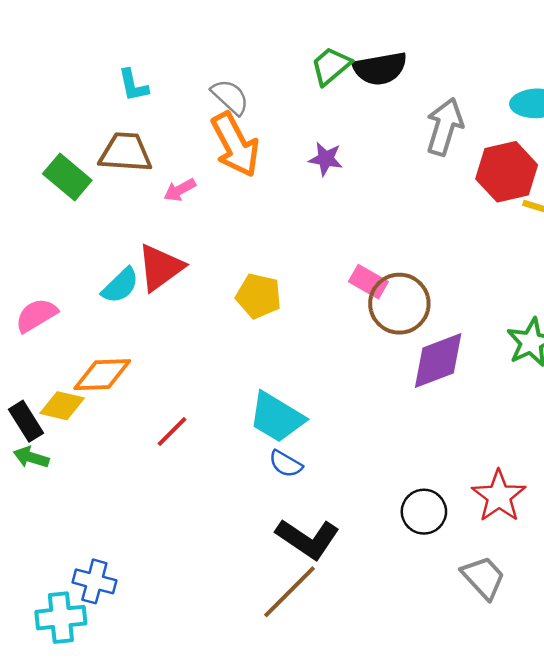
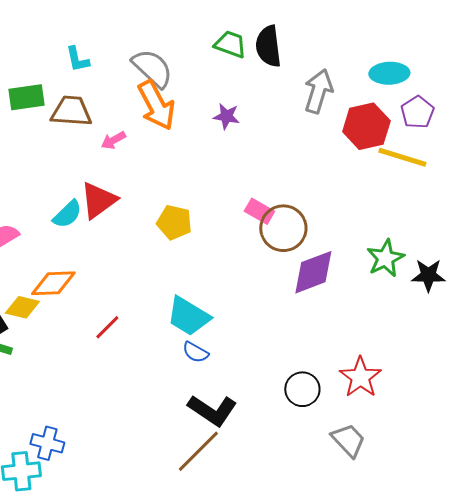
green trapezoid: (331, 66) -> (230, 44), turned 60
black semicircle: (380, 68) -> (268, 46), turned 93
gray semicircle: (230, 97) -> (152, 68), size x1.4
green rectangle: (67, 177) -> (26, 97), moved, turned -48

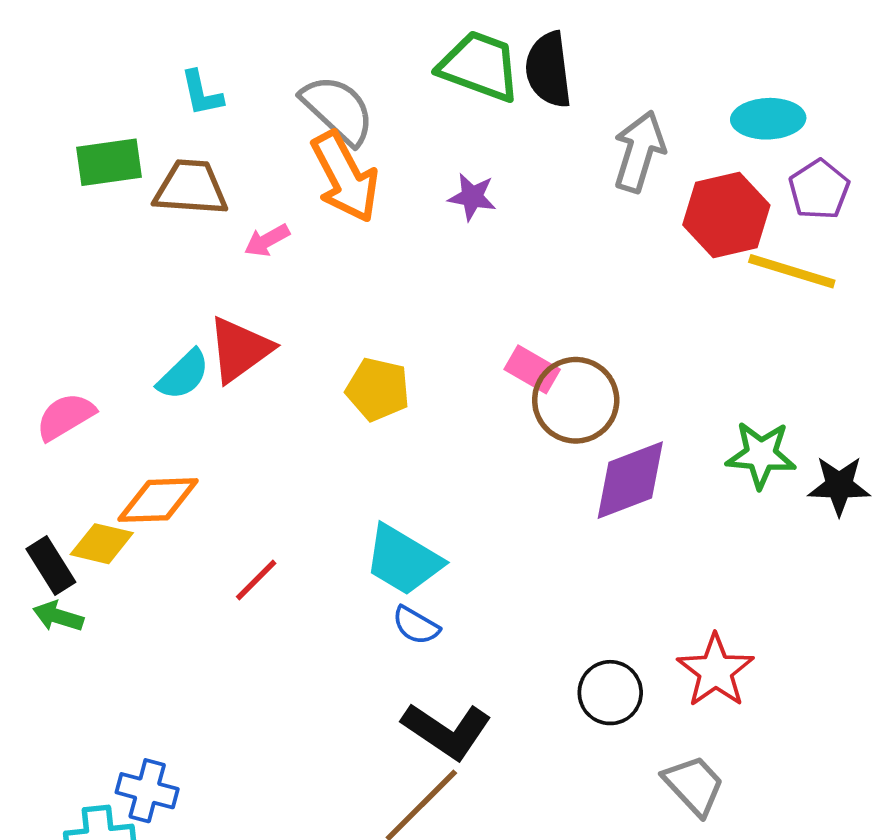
green trapezoid: (230, 44) -> (479, 66), size x1.4
green star: (385, 258) -> (761, 455), turned 30

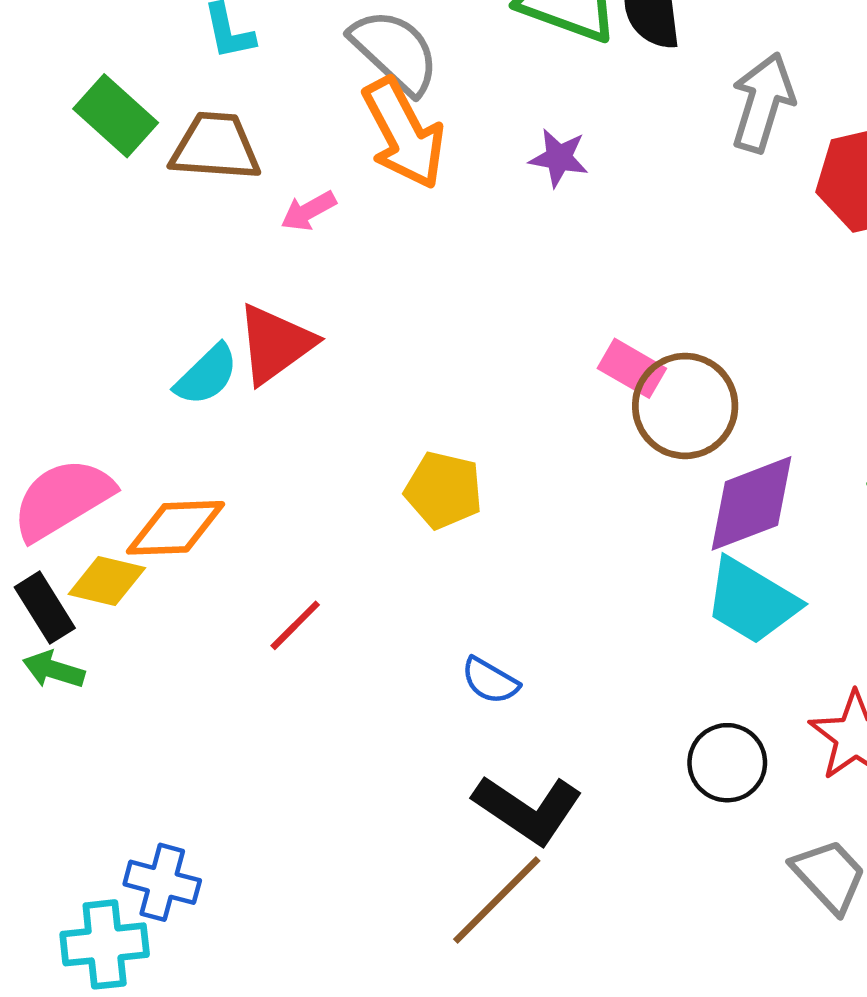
green rectangle: (109, 162) -> (116, 116), turned 50
yellow pentagon: (378, 389) -> (444, 490), moved
pink semicircle: (65, 417) -> (63, 499), moved, size x1.4
cyan trapezoid: (403, 560) -> (752, 601), moved

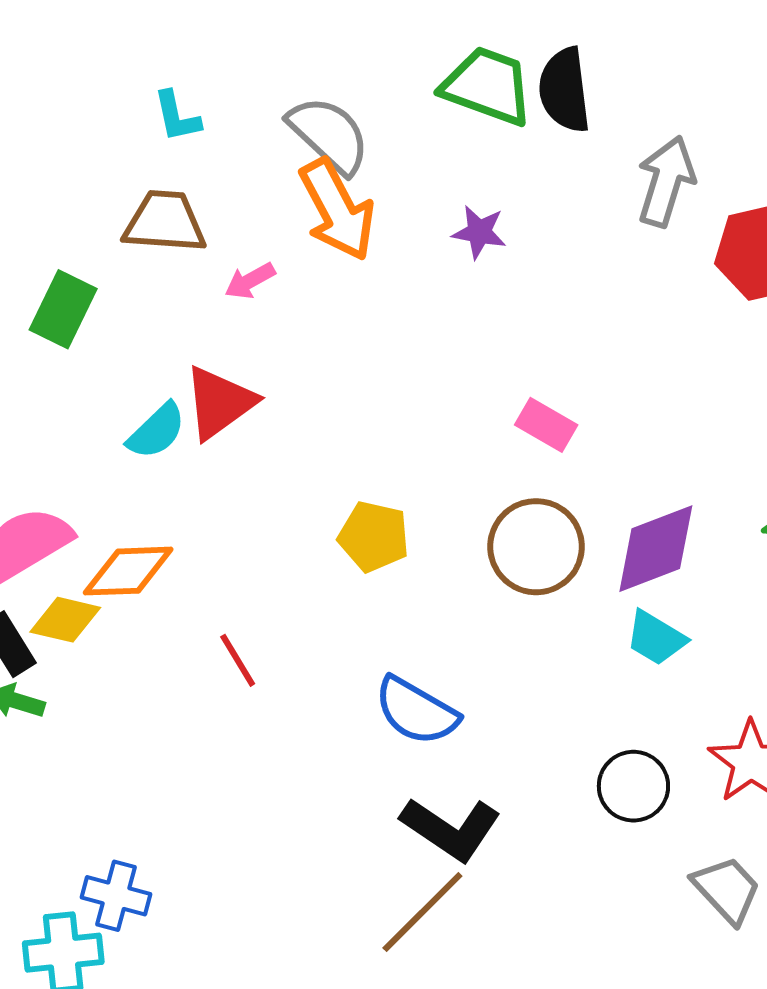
green rectangle: (116, 116) -> (63, 309), moved, turned 74
brown circle: (685, 406) -> (536, 547), moved
cyan trapezoid: (752, 601) -> (656, 638), size x0.7
red line: (295, 625) -> (238, 660), turned -76
blue semicircle: (490, 681) -> (416, 711), size x1.6

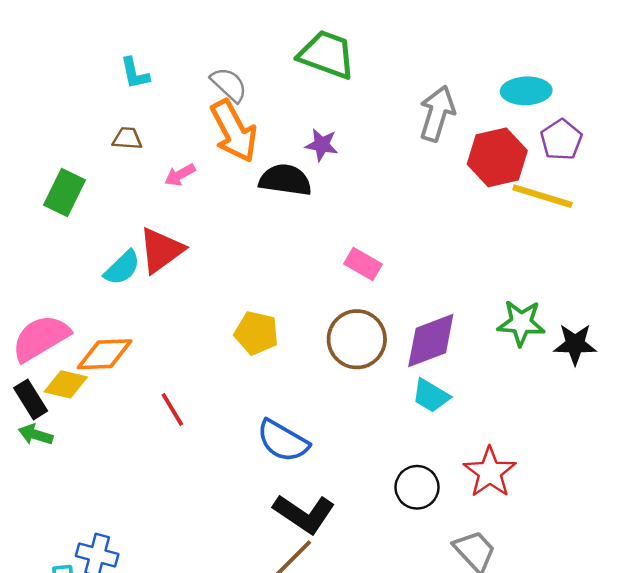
black semicircle: (564, 90) -> (285, 180), moved, turned 105
gray semicircle: (329, 135) -> (229, 85), size x0.7
brown trapezoid: (165, 222) -> (127, 139), size x0.6

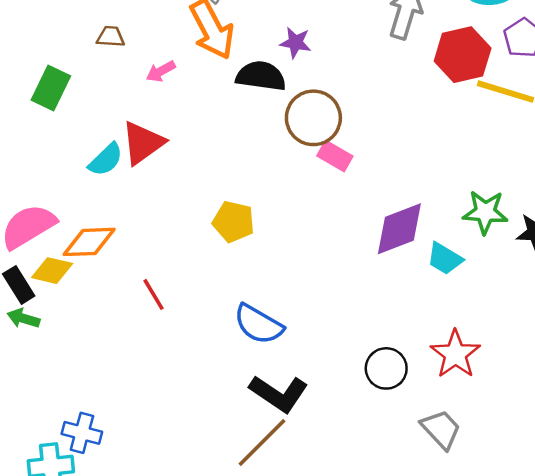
brown circle: (357, 339) -> (313, 118), moved
cyan trapezoid: (431, 396) -> (445, 259), moved

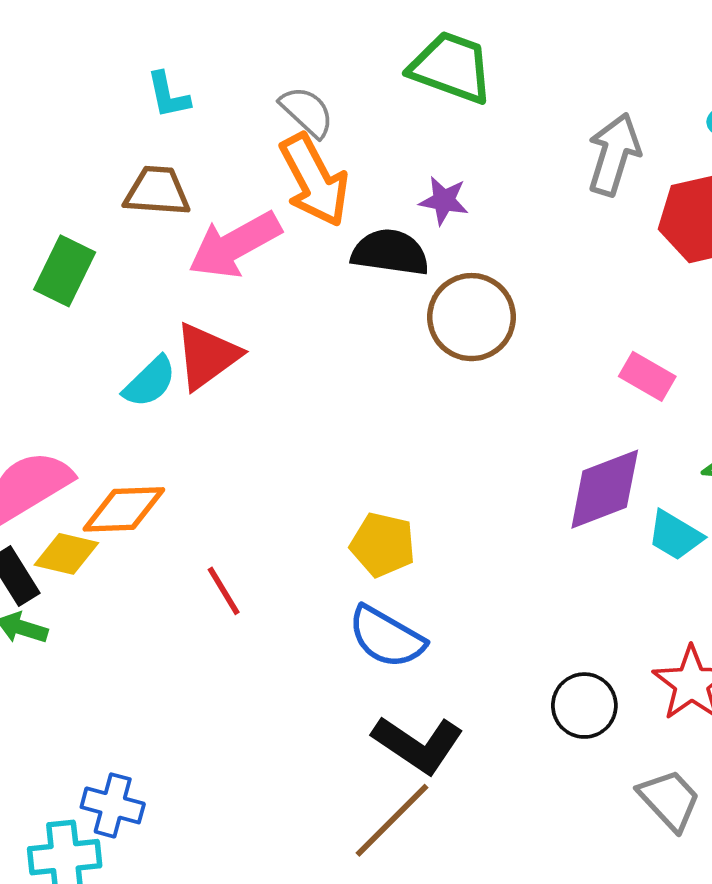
brown trapezoid: (111, 37) -> (157, 191), size x1.5
pink arrow: (161, 71) -> (235, 245), size x2.0
pink rectangle: (335, 156) -> (647, 376), moved
yellow pentagon: (233, 222) -> (383, 545), moved

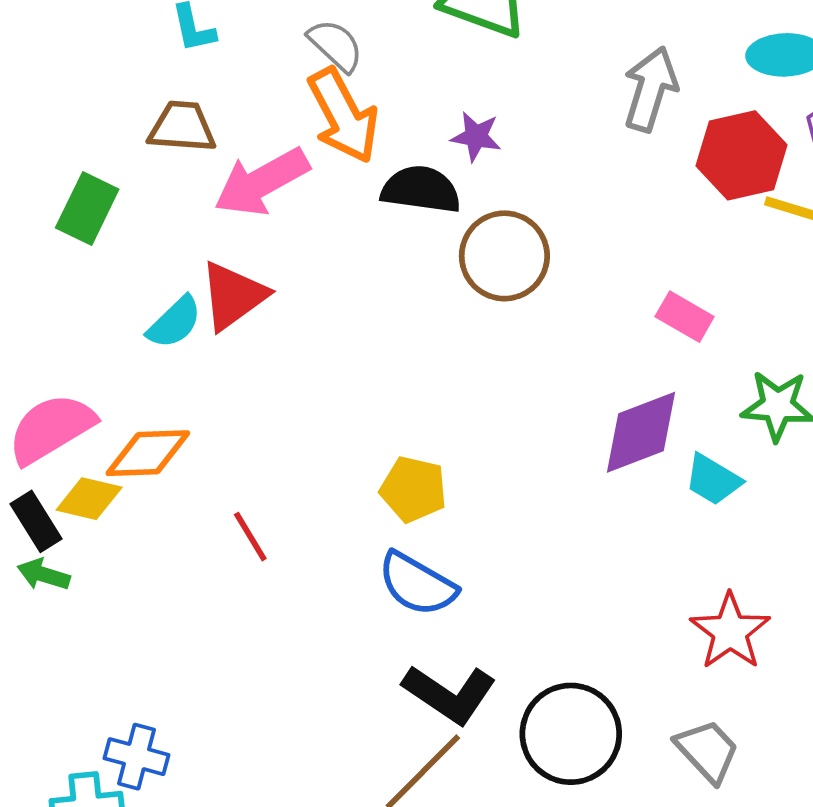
black circle: (584, 706) -> (571, 734), moved, size x1.5

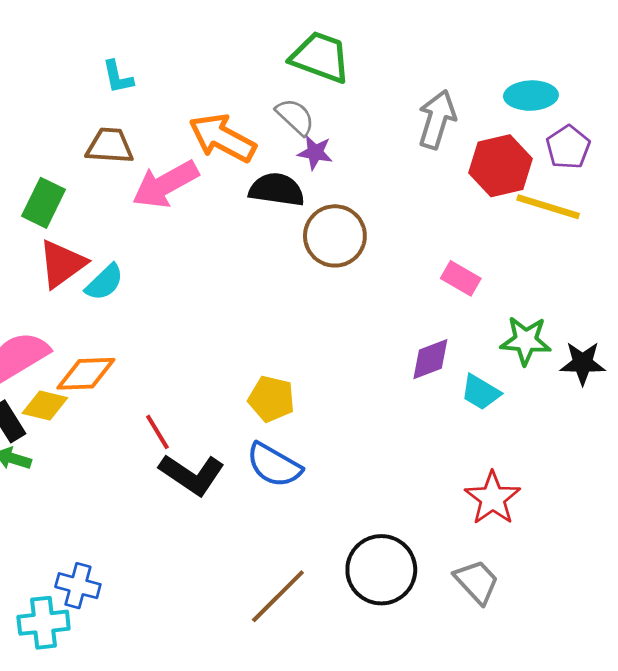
gray semicircle: (336, 45) -> (295, 117), moved
orange arrow: (343, 116) -> (222, 138), turned 146
red triangle: (233, 296) -> (62, 264), moved
purple diamond: (641, 432) -> (430, 359), size x0.7
black L-shape: (449, 694) -> (192, 474), moved

